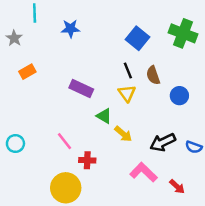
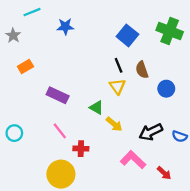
cyan line: (35, 13) -> (32, 12), turned 70
purple rectangle: (81, 88) -> (58, 95), moved

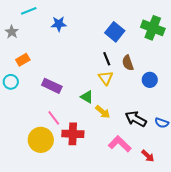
black arrow: (151, 132) -> (136, 119), turned 55
cyan circle: (14, 133) -> (11, 82), moved
red cross: (81, 149) -> (73, 134), size x1.5
yellow circle: (61, 174) -> (41, 140), moved

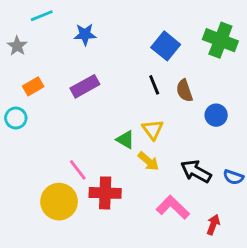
yellow triangle: (106, 78) -> (153, 130), moved
purple rectangle: (52, 86) -> (85, 86), moved, turned -54
red arrow: (148, 156) -> (213, 225), turned -112

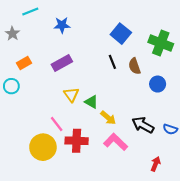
green cross: (220, 40) -> (161, 43), moved
yellow triangle: (153, 130) -> (71, 95), moved
pink L-shape: (173, 207) -> (116, 142), moved

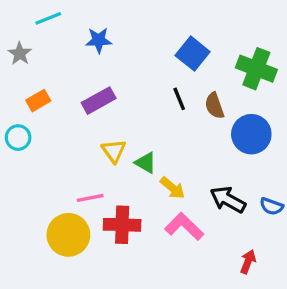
blue circle: (158, 84) -> (251, 134), size x1.5
pink line: (57, 124) -> (90, 198), turned -63

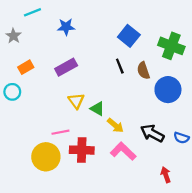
red arrow: (248, 262) -> (166, 175), turned -40

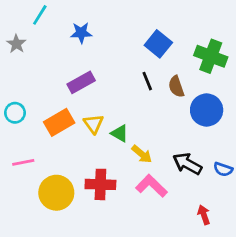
cyan line: (32, 12) -> (40, 15), turned -36
orange rectangle: (26, 67) -> (59, 122), moved, size x1.5
pink line: (60, 132) -> (23, 162), moved

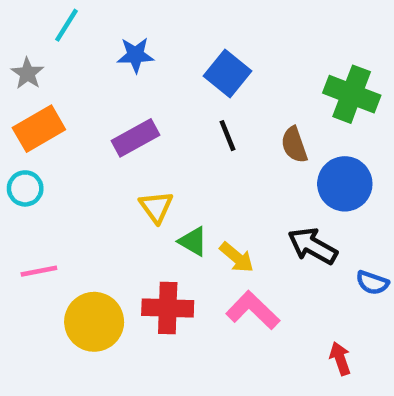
blue square: (158, 44) -> (227, 73), moved
black line: (147, 81) -> (227, 136), moved
orange rectangle: (59, 122) -> (39, 129), moved
green triangle: (120, 133) -> (193, 241), moved
black arrow: (187, 164) -> (313, 246), moved

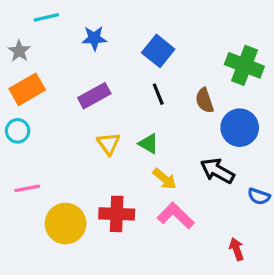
cyan line: (67, 25) -> (46, 17), turned 45
green triangle: (193, 241) -> (149, 144), moved

